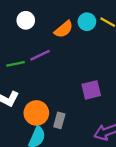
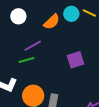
green line: (16, 64) -> (26, 60), moved
purple square: (91, 90) -> (75, 60), moved

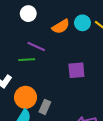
purple line: (33, 46) -> (36, 47), turned 42

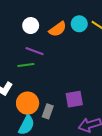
white circle: (28, 14) -> (31, 26), moved
purple square: (76, 70) -> (74, 99), moved

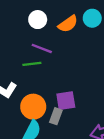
purple square: (74, 99) -> (66, 101), moved

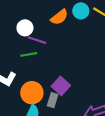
white circle: (38, 20) -> (25, 28), moved
purple square: (66, 101) -> (61, 86), turned -36

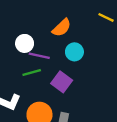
cyan circle: (81, 11) -> (74, 52), moved
purple square: (61, 86) -> (62, 82), moved

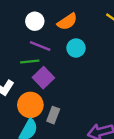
white circle: (25, 43) -> (35, 21), moved
purple square: (62, 82) -> (43, 78), moved

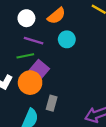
orange circle: (30, 105) -> (30, 83), moved

